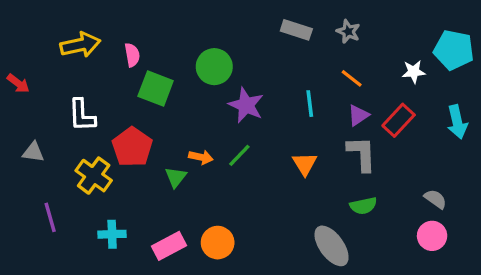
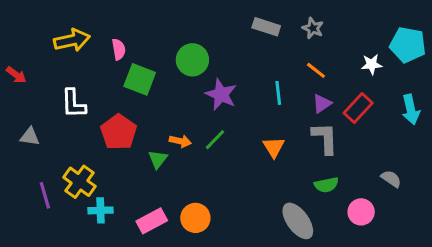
yellow cross: (94, 176) -> (79, 182), moved
pink circle: (432, 236) -> (361, 212), moved

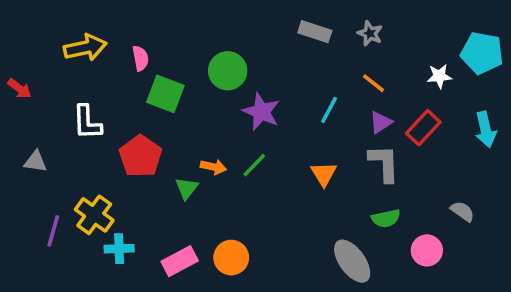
cyan line: (278, 93) -> (329, 110), turned 35
purple line: (45, 195) -> (53, 231), turned 32

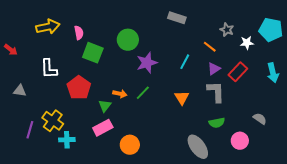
gray star: (370, 33) -> (227, 30), moved
purple star: (261, 112) -> (147, 63), turned 30
pink rectangle: (180, 261) -> (103, 128), moved

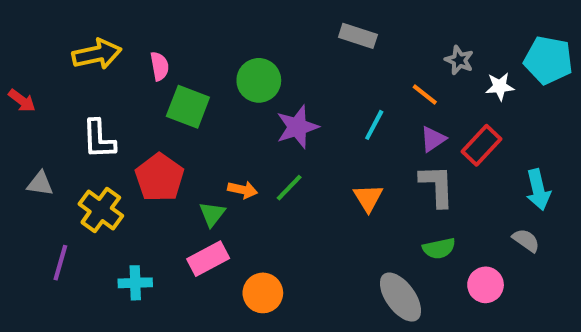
cyan arrow: (273, 73) -> (538, 190), moved
yellow cross: (53, 121) -> (101, 210), moved

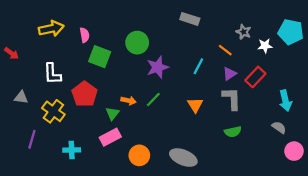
pink circle: (486, 285) -> (294, 151), moved
gray ellipse: (401, 297) -> (183, 158), moved, turned -32

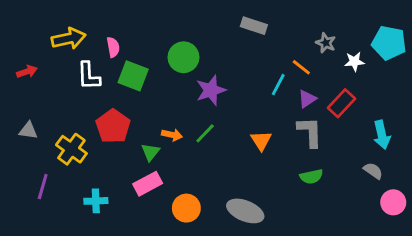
red arrow: (11, 53) -> (27, 72), moved, turned -56
cyan line: (198, 66) -> (278, 85), moved
white L-shape: (52, 74) -> (89, 76), moved

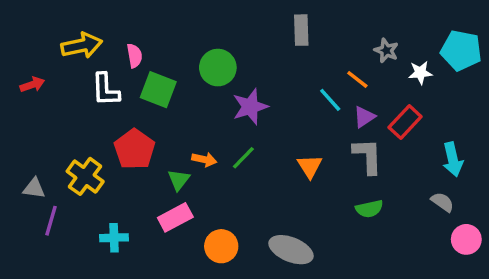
gray rectangle: (254, 26) -> (301, 30), turned 70
cyan line: (278, 85) -> (330, 100), turned -70
gray triangle: (28, 131) -> (34, 188), moved

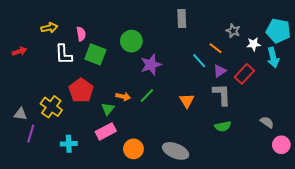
yellow arrow: (82, 45) -> (49, 28), size x0.7
cyan arrow: (453, 159) -> (273, 58), moved

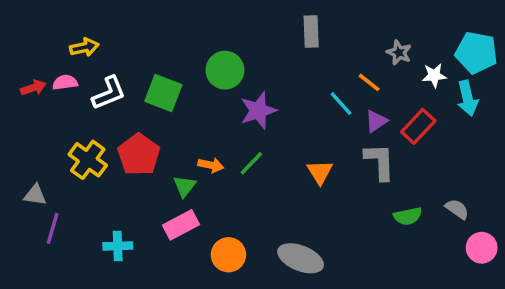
pink semicircle: (81, 34) -> (65, 82), moved, turned -88
white L-shape: (64, 54) -> (109, 93), turned -110
yellow cross: (51, 107) -> (88, 160), moved
green semicircle: (223, 126) -> (408, 216), moved

